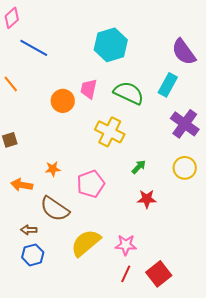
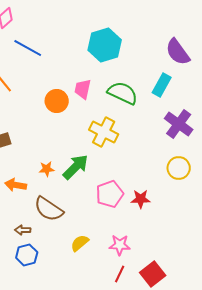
green arrow: (139, 167) -> (76, 167), moved, size x1.8
pink pentagon: (91, 184) -> (110, 194), moved
yellow semicircle: (86, 243) -> (80, 243), size x0.6

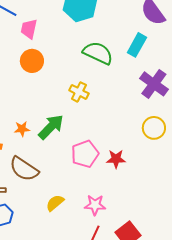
pink trapezoid: (83, 89) -> (29, 29), moved
yellow cross: (104, 132) -> (79, 92), size x0.7

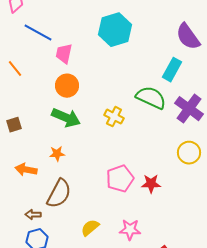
green semicircle: (98, 53) -> (151, 98), moved
green arrow: (51, 127) -> (66, 118), moved, turned 68
brown semicircle: (24, 169) -> (59, 194), turned -96

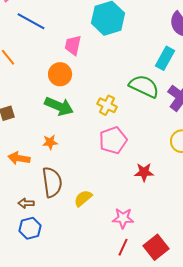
pink trapezoid: (64, 54) -> (73, 45), moved
pink pentagon: (120, 179) -> (113, 140), moved
brown semicircle: (59, 194) -> (52, 182), turned -36
yellow semicircle: (90, 228) -> (83, 198), moved

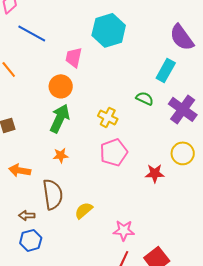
green semicircle: (144, 86) -> (145, 98), size x0.6
green arrow: (59, 106) -> (60, 118), turned -88
orange star: (50, 142) -> (61, 155), moved
red star: (144, 172) -> (155, 173), moved

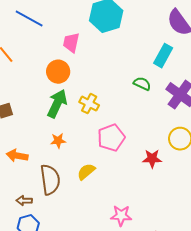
yellow cross: (108, 117) -> (89, 104), moved
yellow semicircle: (84, 210) -> (86, 172), moved

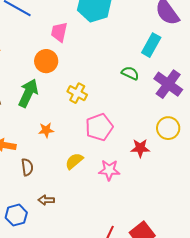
green arrow: (57, 104) -> (28, 93), moved
brown semicircle: (50, 180) -> (27, 167), moved, size x0.6
brown arrow: (24, 201) -> (46, 200), moved
pink star: (121, 216) -> (109, 170), moved

